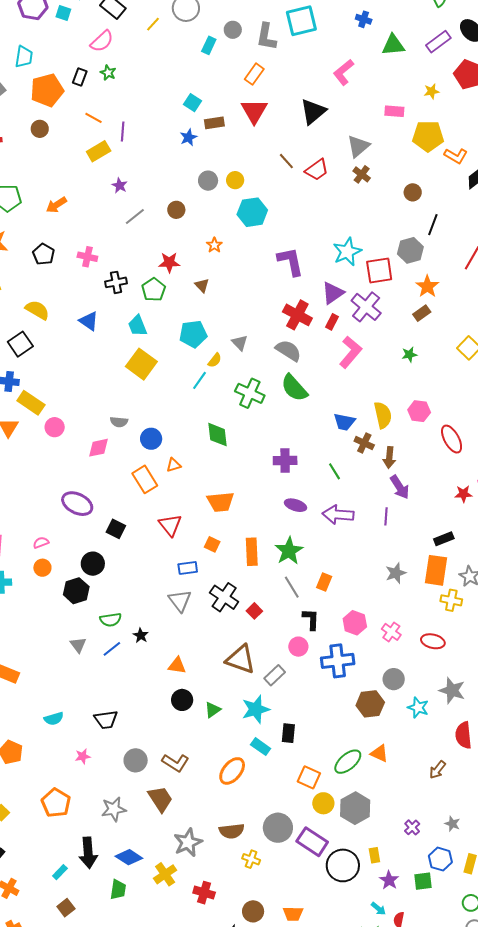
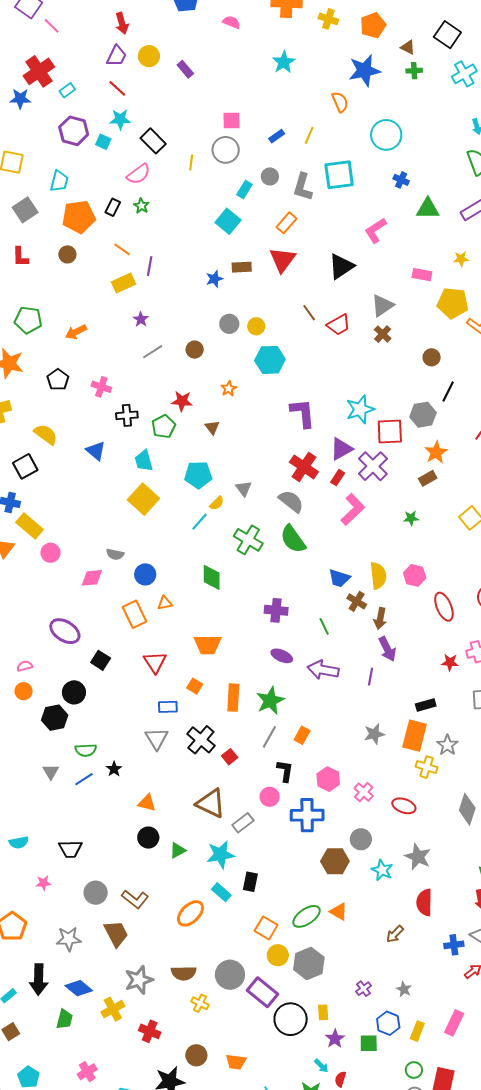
yellow line: (153, 24) -> (191, 162), turned -42
cyan square: (192, 103) -> (228, 221), moved, size x1.4
gray line: (292, 587) -> (269, 737), turned 55

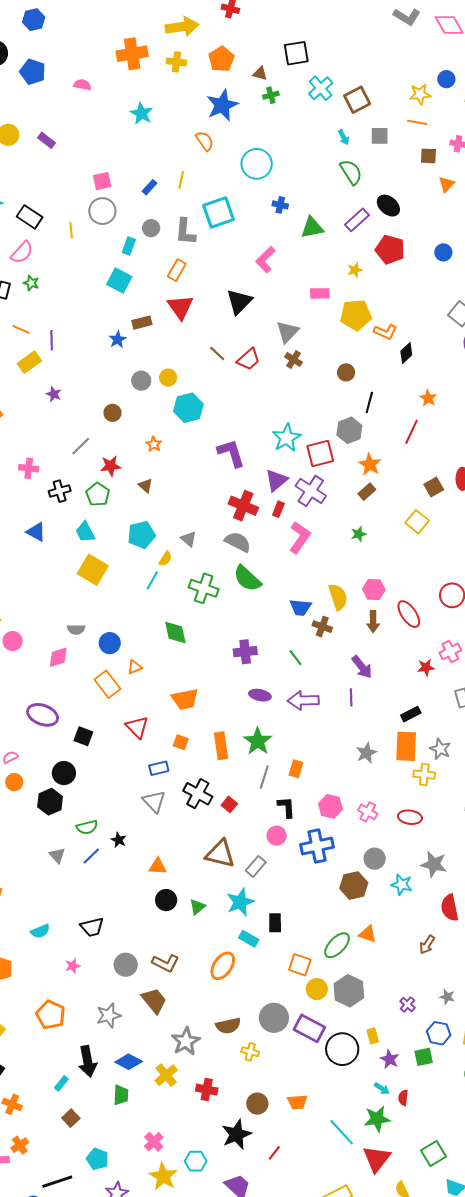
black square: (447, 35) -> (296, 53), turned -32
gray line: (153, 352) -> (81, 446), moved
brown arrow: (380, 618) -> (373, 622), moved

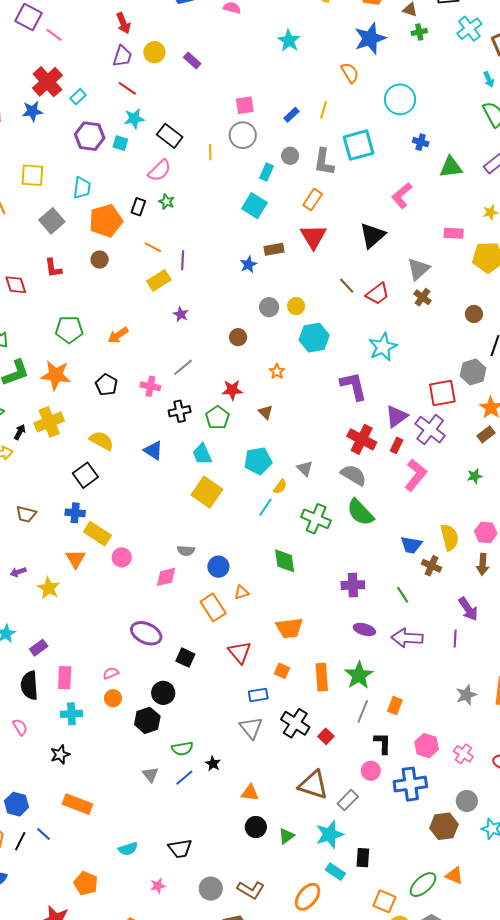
cyan star: (287, 438) -> (383, 347), moved
gray line: (81, 446) -> (183, 367), moved

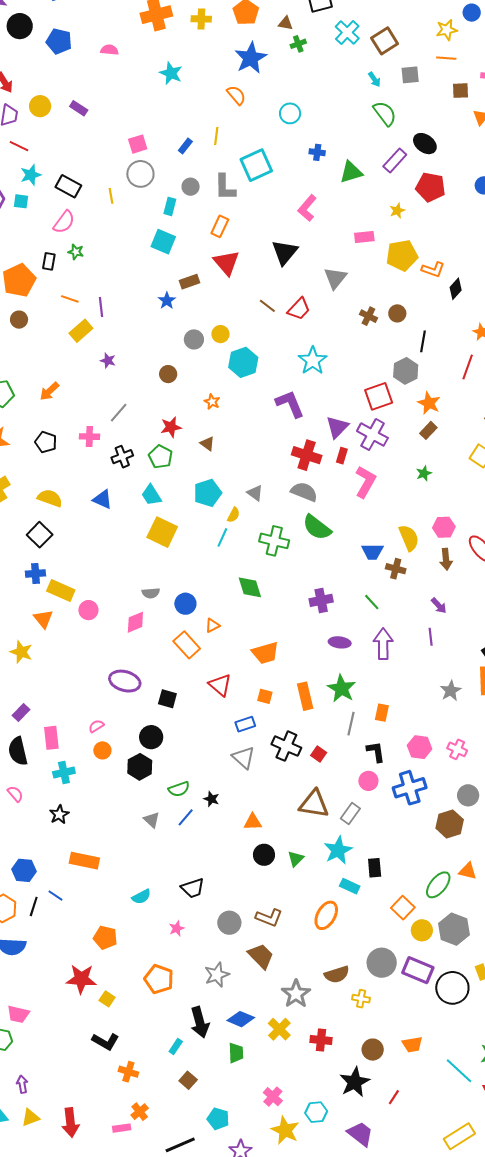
cyan circle: (400, 99) -> (290, 113), size x0.7
brown cross: (422, 297) -> (368, 316), moved
purple arrow: (468, 609) -> (439, 606), size x0.7
purple arrow: (407, 638) -> (383, 644), turned 96
orange square: (384, 901) -> (403, 908), turned 30

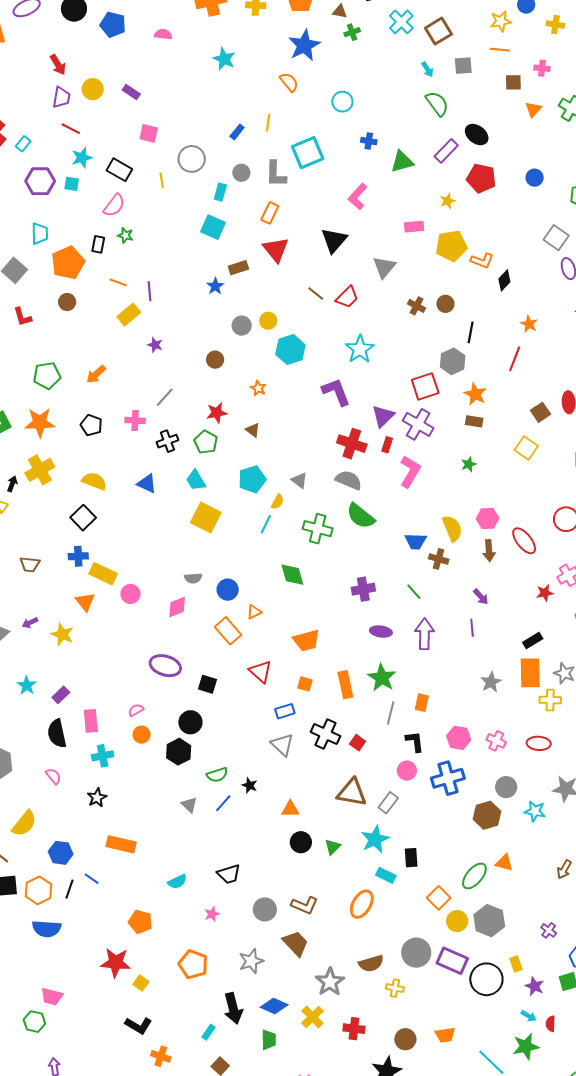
pink square: (138, 144) -> (149, 133), moved, turned 30
brown rectangle: (428, 430) -> (474, 421), turned 54

